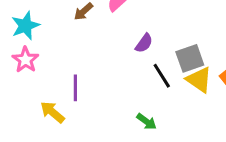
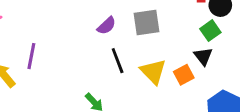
gray square: (190, 58) -> (147, 22), moved

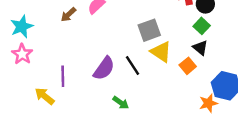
purple semicircle: (107, 26) -> (104, 68), moved, size x1.5
yellow triangle: (153, 72) -> (161, 52), moved

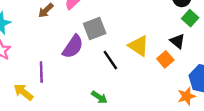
green square: (202, 26) -> (190, 18), moved
gray square: (149, 30) -> (95, 28), moved
purple semicircle: (104, 68) -> (73, 47), moved

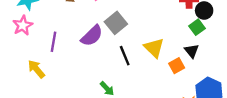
green square: (190, 18) -> (197, 27), moved
gray square: (95, 28) -> (116, 23), turned -30
purple line: (41, 72) -> (54, 42), moved

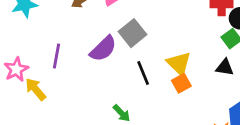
pink star: (23, 25) -> (16, 69), moved
black triangle: (192, 51) -> (225, 67), turned -42
orange square: (177, 66) -> (181, 83), moved

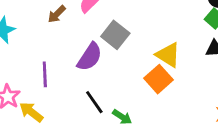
black line: (143, 73) -> (94, 102), moved
orange square: (181, 83) -> (159, 79), moved, size x1.4

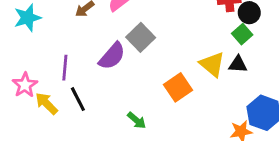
yellow triangle: (168, 55) -> (212, 64), moved
black line: (94, 102) -> (78, 99), moved

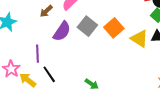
purple semicircle: (112, 56) -> (62, 31), moved
orange square: (178, 87) -> (114, 28), moved

